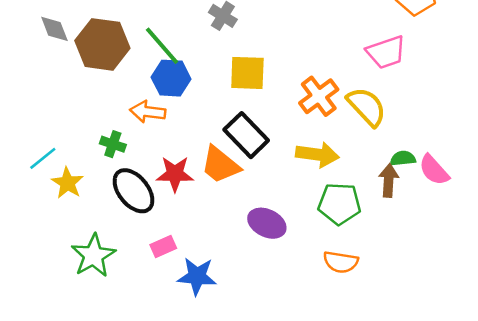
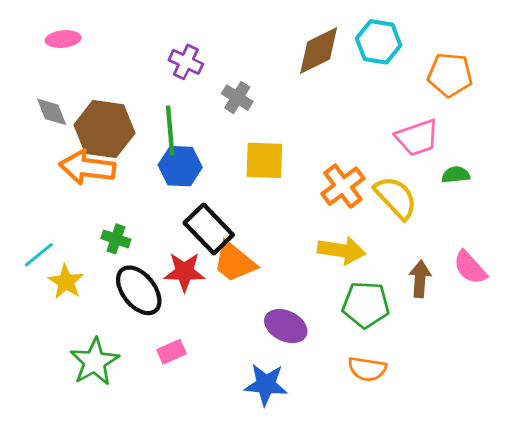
green line: (162, 46) -> (170, 130), turned 36
orange arrow: (148, 112) -> (87, 168), moved, size x1.4
black rectangle: (246, 135) -> (209, 229), moved
green semicircle: (403, 158) -> (456, 175), moved
blue star: (197, 276) -> (266, 385), moved

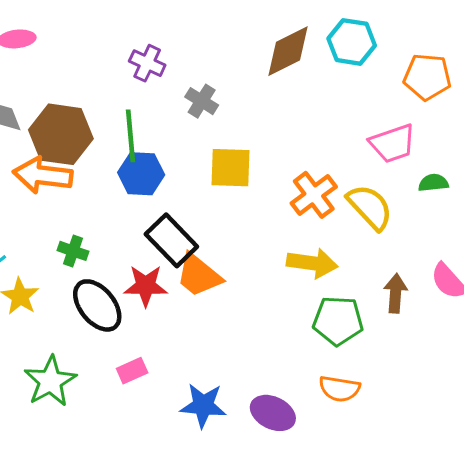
purple ellipse: (286, 326) -> (273, 413), moved
blue star: (266, 385) -> (203, 405), moved

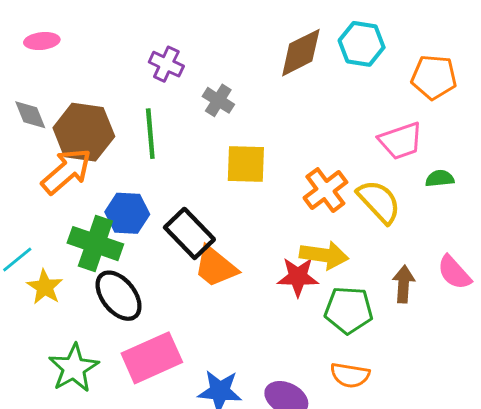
blue hexagon: (141, 174) -> (127, 213), moved
orange arrow: (43, 175) -> (66, 171), turned 132
green cross: (73, 251) -> (95, 244), size x1.8
red star: (146, 286) -> (298, 277), moved
pink rectangle: (132, 371) -> (152, 358), size x2.0

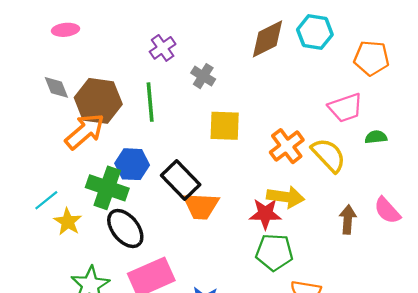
purple cross: (166, 64) -> (163, 48), turned 30
orange trapezoid: (215, 267) -> (201, 206), turned -36
green pentagon: (349, 310) -> (274, 252), moved

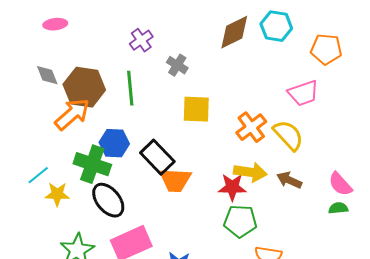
green semicircle: (376, 137) -> (338, 208), moved
brown arrow: (348, 219) -> (289, 180), moved, turned -70
yellow star: (68, 222) -> (57, 194), turned -30

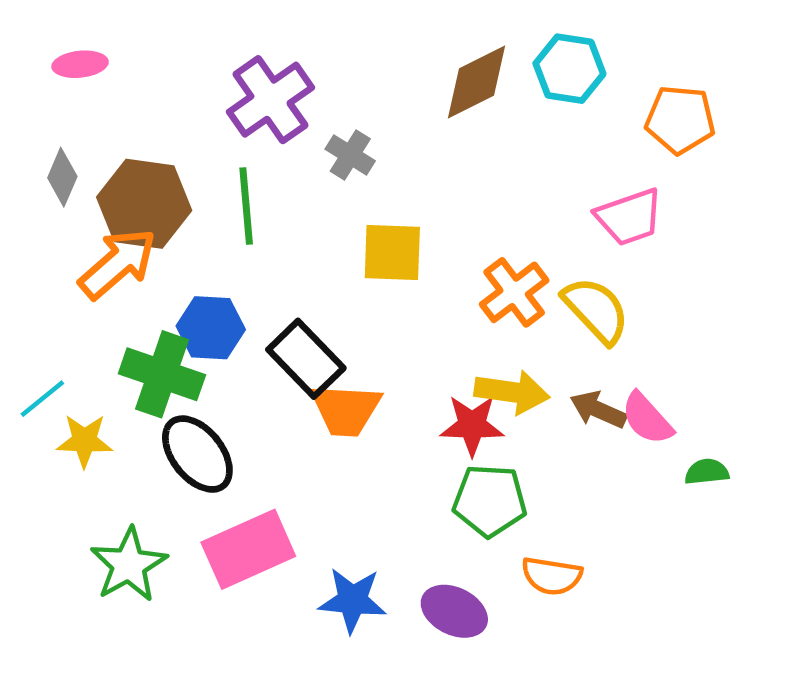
purple cross: (141, 40) -> (270, 100), size x1.6
gray diamond: (47, 75) -> (62, 177), turned 45
pink semicircle: (340, 184) -> (647, 419), moved

